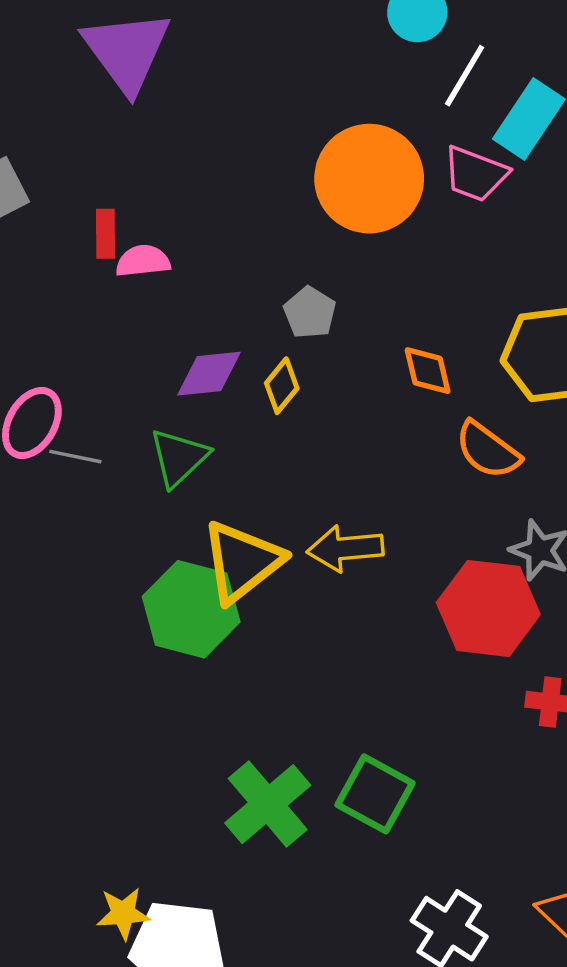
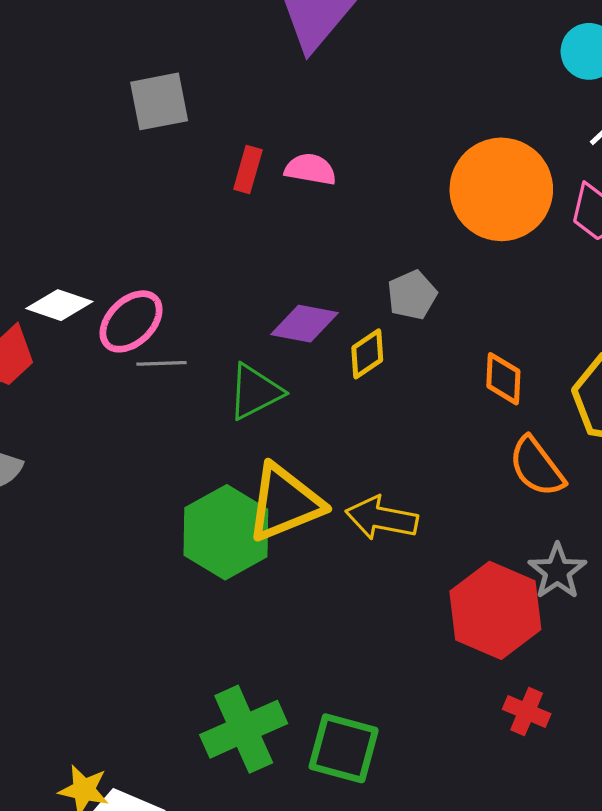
pink semicircle: (143, 261) -> (310, 169), moved
gray line: (75, 457) -> (162, 363), turned -30
green square: (375, 794) -> (344, 748), turned -30

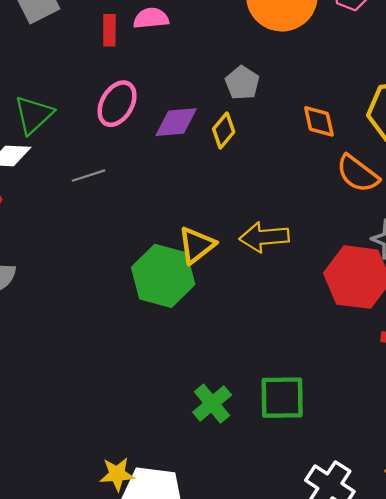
pink ellipse: (131, 321) -> (117, 104), moved
green triangle: (255, 392) -> (34, 115), moved
yellow triangle: (285, 503) -> (197, 245), size x0.7
green cross: (244, 729) -> (212, 404), size x0.7

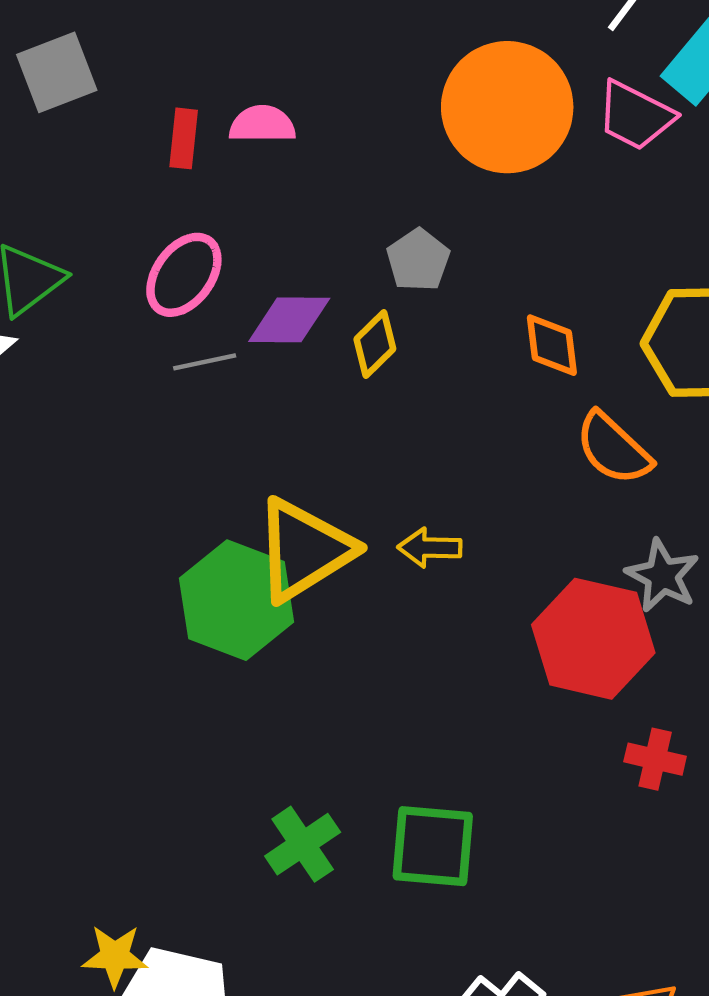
gray line: (88, 176) -> (205, 362), moved
yellow arrow: (264, 237) -> (430, 548), size x0.7
yellow triangle: (197, 245) -> (304, 550), size x1.5

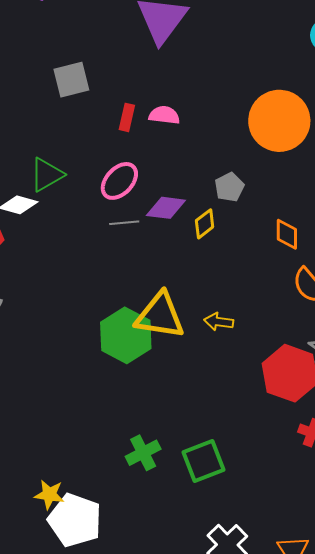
yellow triangle: (304, 550) -> (160, 316), turned 34
green square: (433, 846) -> (204, 461), turned -33

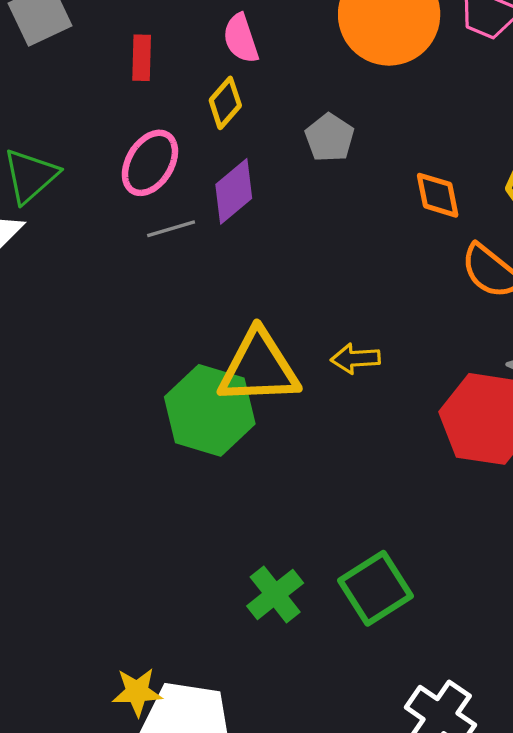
pink semicircle: (164, 115) -> (241, 38), moved, turned -104
purple diamond: (166, 208) -> (234, 191), turned -36
yellow diamond: (205, 224) -> (225, 103), moved

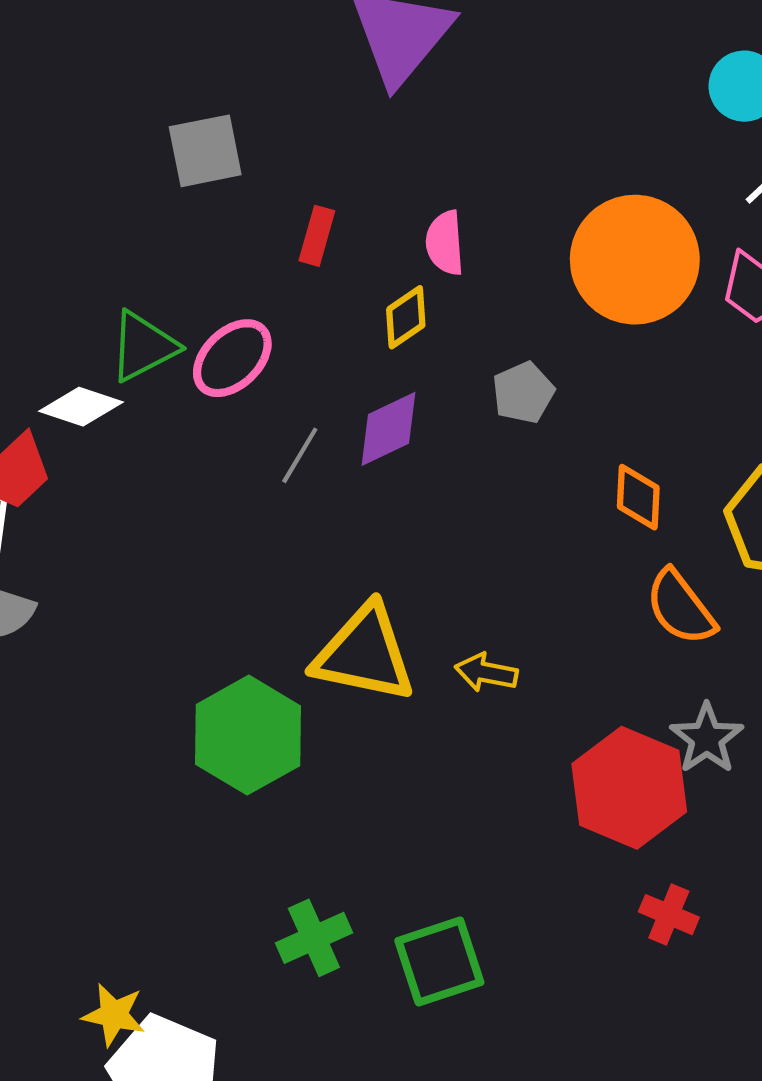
pink ellipse: (150, 163) -> (232, 358), moved
gray line: (171, 229) -> (300, 455), turned -57
green hexagon: (210, 410) -> (248, 735), moved

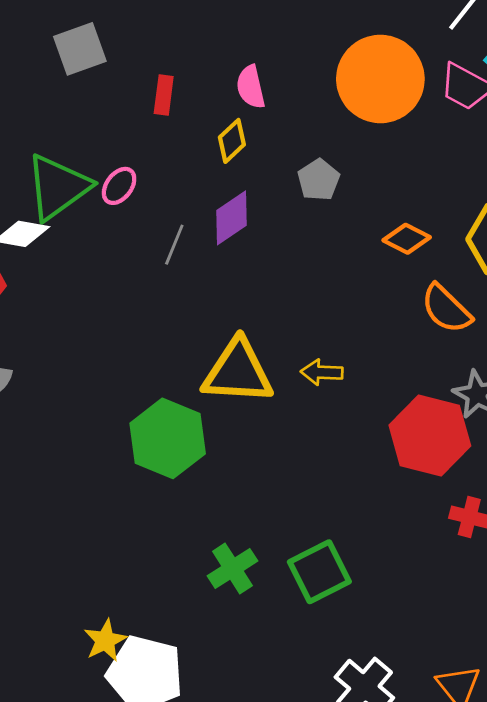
green triangle: (143, 346) -> (58, 187), size x1.4
pink ellipse: (232, 358) -> (119, 186), size x0.7
orange diamond: (638, 497) -> (407, 239), turned -57
yellow star: (114, 1015) -> (105, 640), turned -30

